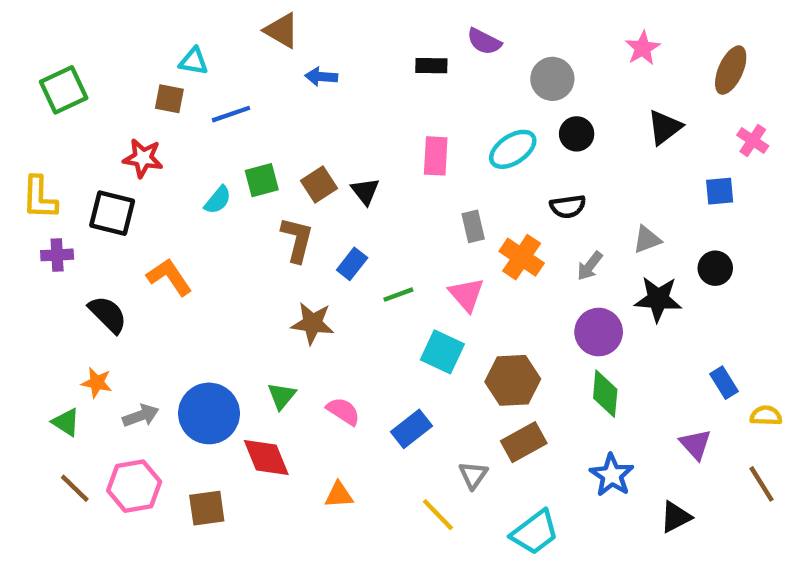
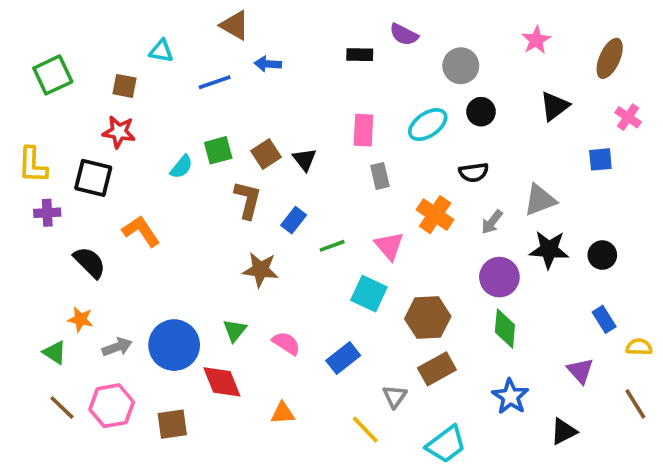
brown square: (169, 99) -> (125, 86), moved
blue line: (231, 114) -> (215, 82), moved
gray rectangle: (473, 226) -> (380, 176), moved
gray triangle: (647, 240) -> (540, 200), size x1.4
black circle: (715, 268) -> (602, 255), moved

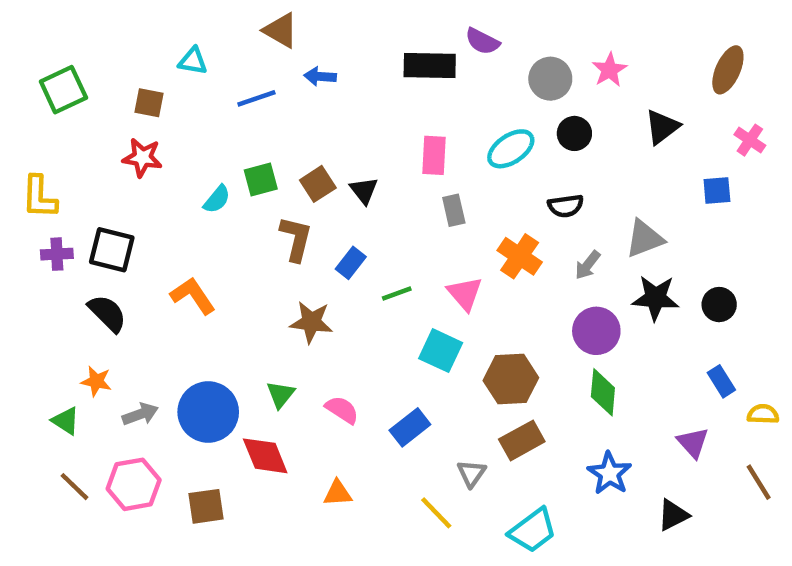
pink star: (536, 40) -> (610, 70), moved
black rectangle: (360, 55) -> (430, 65), size x1.6
black square: (93, 178) -> (112, 250), moved
orange L-shape: (141, 231) -> (193, 296), moved

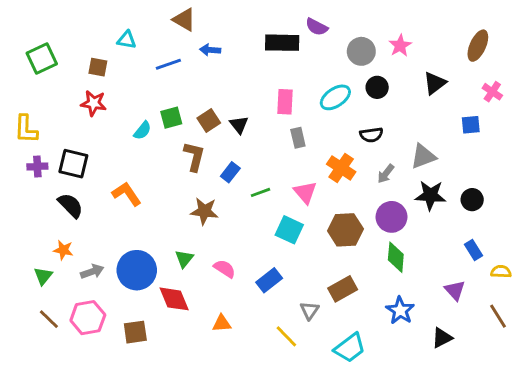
brown hexagon: (511, 379) -> (345, 230), moved
green triangle: (66, 421) -> (43, 276), turned 36

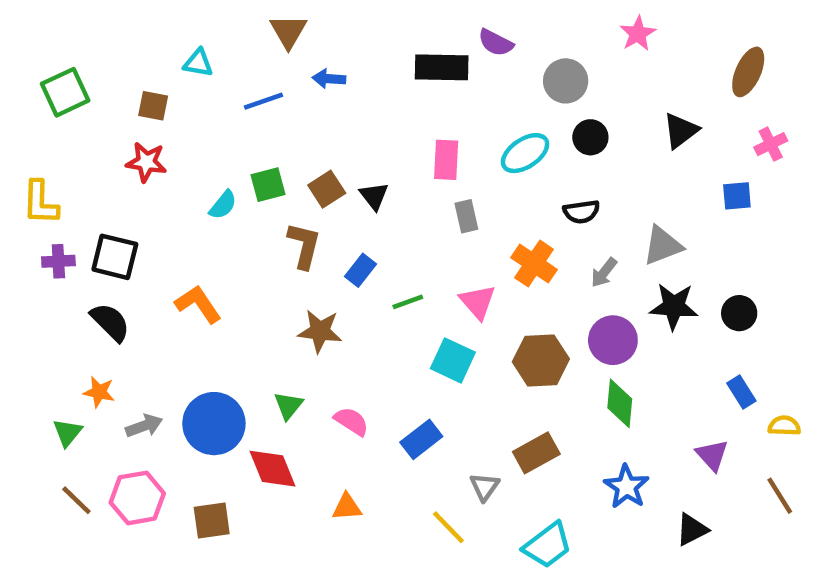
brown triangle: (184, 20) -> (288, 31), turned 30
pink star: (400, 46) -> (638, 34), moved
pink cross: (492, 92) -> (771, 144), turned 30

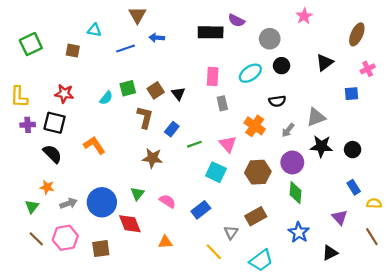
red star: (146, 162) -> (64, 94), moved

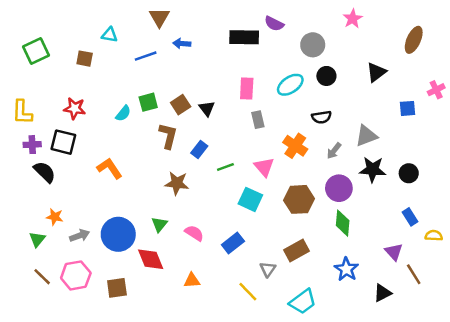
pink cross: (368, 69) -> (436, 90), moved
black semicircle: (52, 154) -> (45, 172), moved
brown line: (372, 237) -> (414, 274), moved

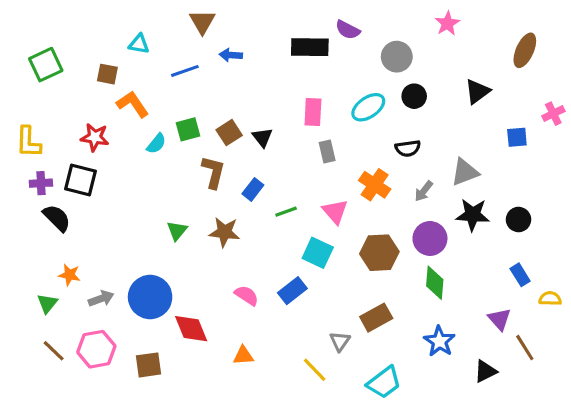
orange L-shape: (110, 168) -> (133, 104), moved
green triangle: (159, 224) -> (177, 231), moved
blue rectangle: (233, 243) -> (292, 291), moved

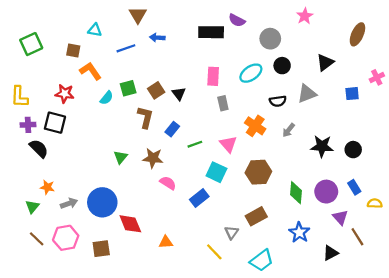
gray triangle: (465, 172) -> (307, 94), moved
purple circle: (430, 238) -> (326, 192), moved
pink semicircle: (247, 295) -> (168, 183), moved

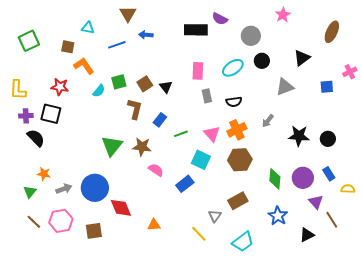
black semicircle: (278, 101) -> (234, 102), moved
orange cross: (255, 126) -> (237, 130), moved, turned 30
green triangle: (121, 157) -> (112, 146), size x1.6

